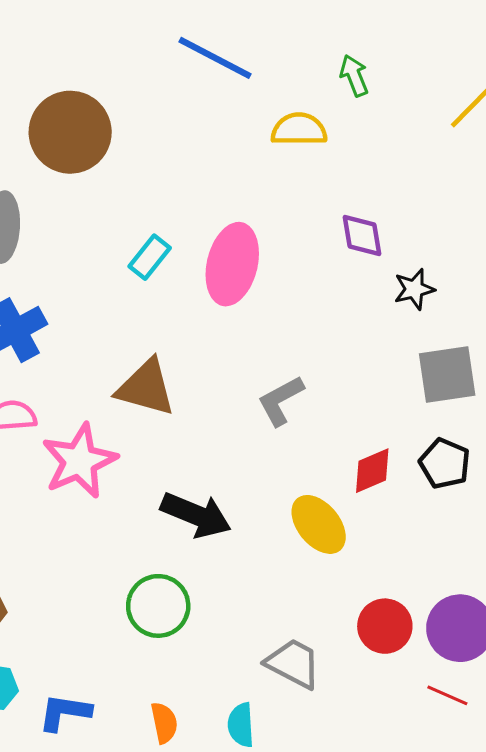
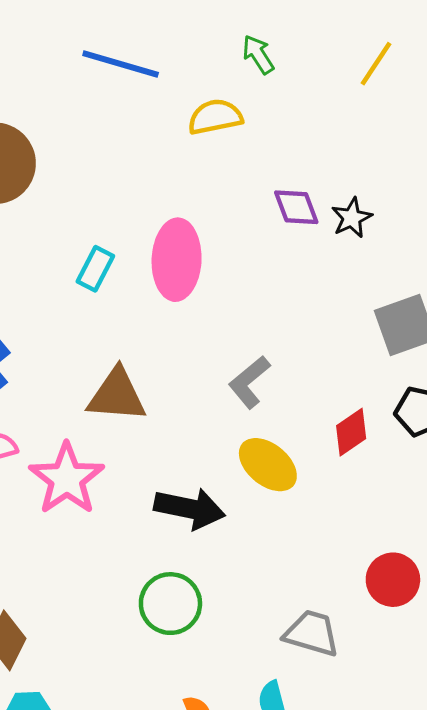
black star: (414, 289) -> (352, 218), moved
yellow ellipse: (319, 524) -> (268, 465), moved

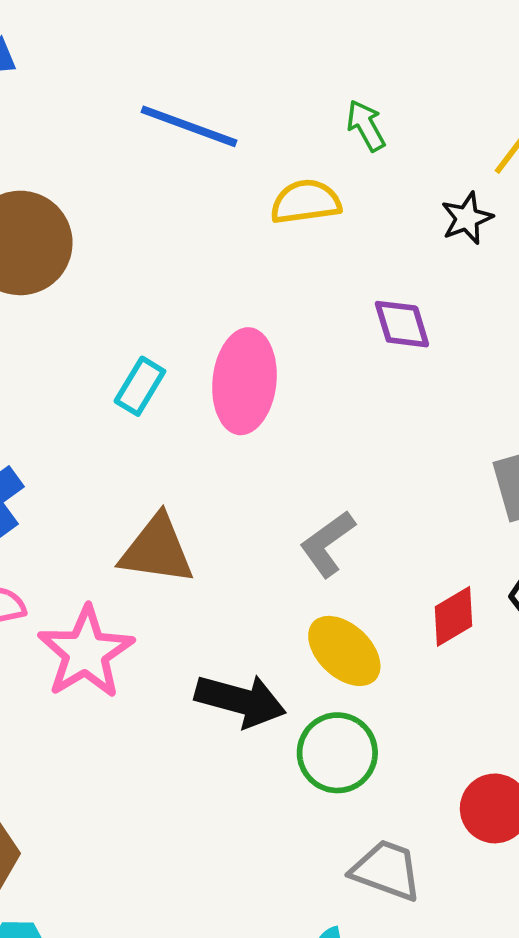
black star: (352, 218) -> (467, 218), moved
green circle: (170, 604) -> (337, 753), moved

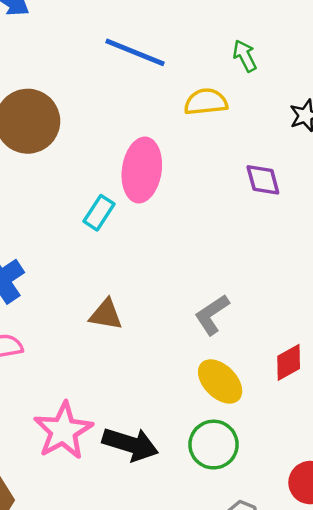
pink ellipse: (244, 381) -> (142, 170), moved
brown triangle: (157, 550) -> (106, 315), size x0.7
pink star: (86, 652) -> (63, 431), moved
black arrow: (241, 701) -> (130, 444), moved

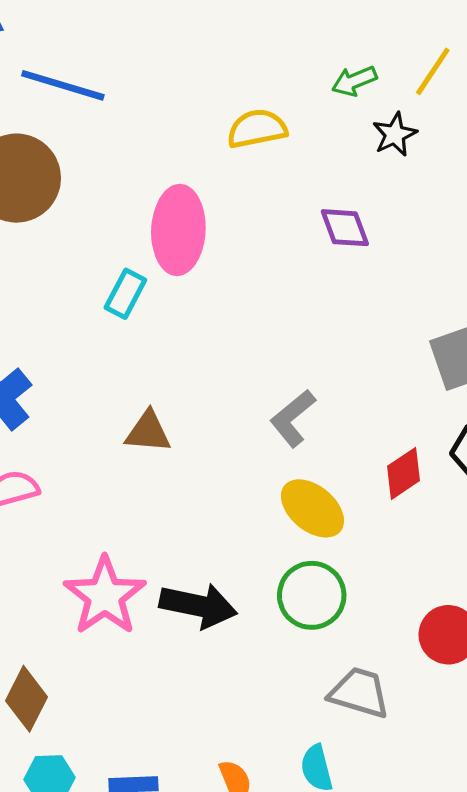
blue line: (135, 52) -> (63, 85), moved
green arrow: (245, 56) -> (354, 81), moved, turned -80

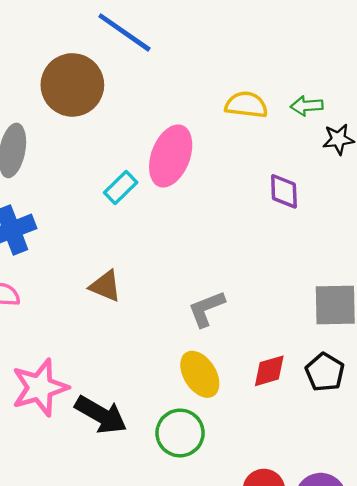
green arrow: (354, 81) -> (307, 106), moved

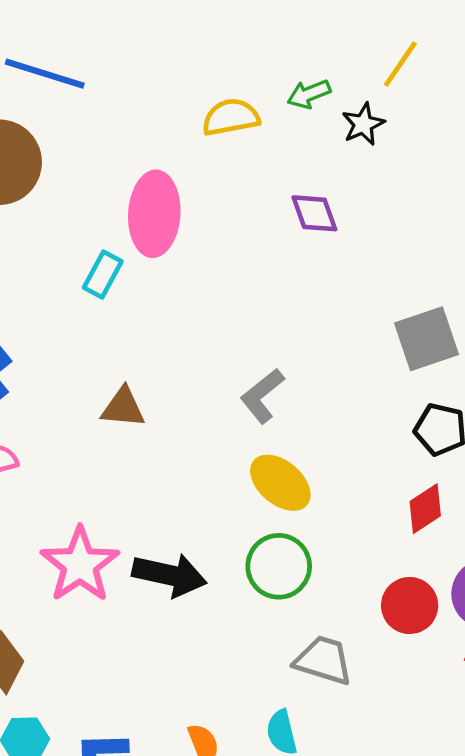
red diamond: (269, 371) -> (425, 509), moved

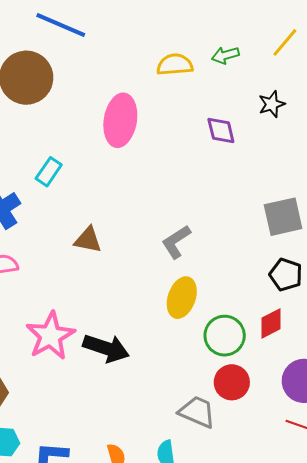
black star: (363, 124) -> (272, 104), moved
cyan rectangle: (103, 275) -> (49, 172), moved
yellow ellipse: (280, 483) -> (182, 298), turned 63
green circle: (279, 566) -> (225, 336), moved
red circle: (410, 605) -> (232, 382), moved

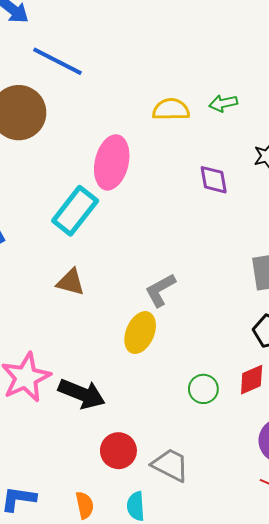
cyan rectangle: (49, 172) -> (75, 211), moved, size x1.6
yellow ellipse: (182, 298) -> (140, 333), moved
green circle: (225, 336) -> (203, 389), size x0.7
red circle: (232, 382) -> (118, 451), moved

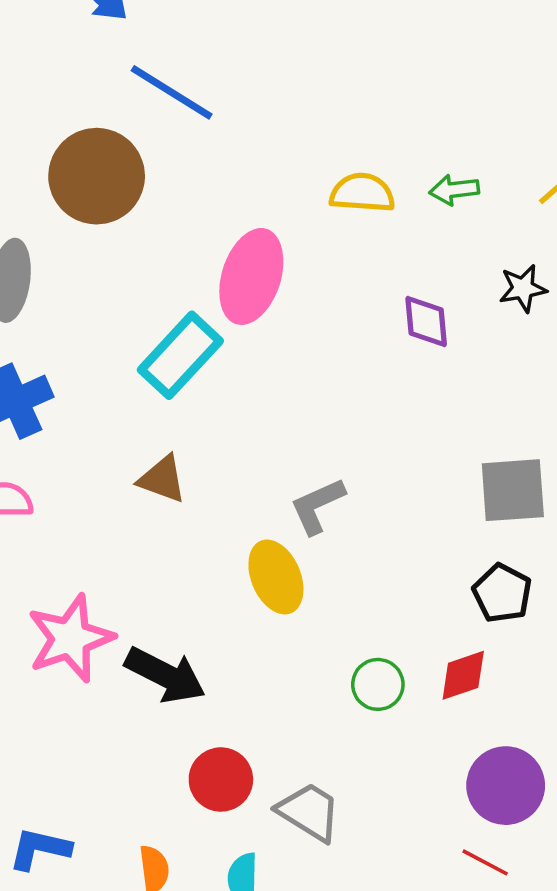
yellow ellipse: (140, 333) -> (276, 577), turned -51

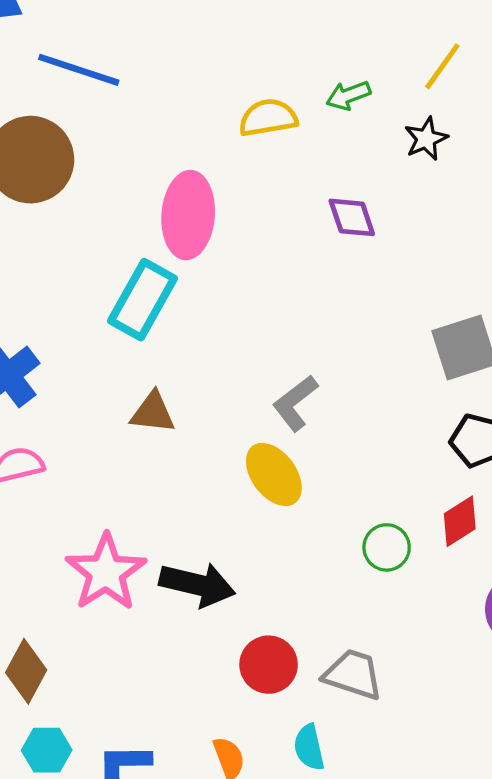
black star: (523, 288) -> (426, 139), moved

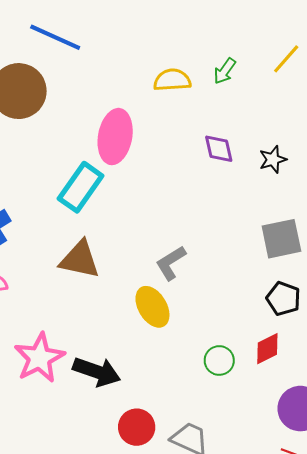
green arrow: (348, 95) -> (225, 71), turned -40
black star: (426, 139) -> (273, 159), moved
brown triangle: (153, 412) -> (80, 260), size x1.4

